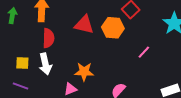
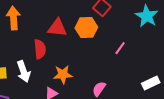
red semicircle: (48, 38) -> (40, 49), moved

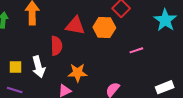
pink line: (120, 48) -> (136, 50), turned 32

